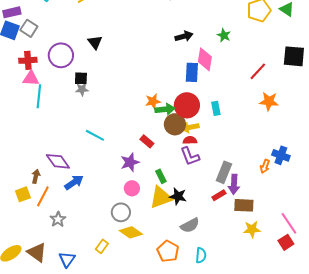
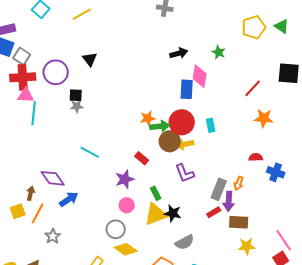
gray square: (29, 28) -> (22, 56), moved
red cross: (28, 60) -> (23, 77), size x1.4
red semicircle: (190, 140) -> (256, 157), moved
orange arrow: (265, 166) -> (239, 183), moved

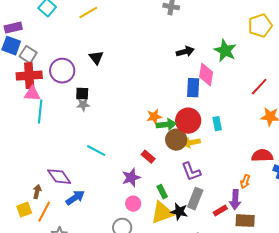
green star: (219, 52) -> (225, 51), size x1.6
red semicircle: (256, 157) -> (262, 156), size x1.5
gray rectangle: (219, 189) -> (195, 199), moved

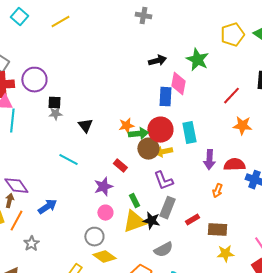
black triangle: (96, 58) -> (85, 126), moved
cyan rectangle: (217, 124) -> (189, 133), size x1.5
purple diamond: (59, 177) -> (16, 186), moved
purple arrow: (235, 200) -> (209, 160), moved

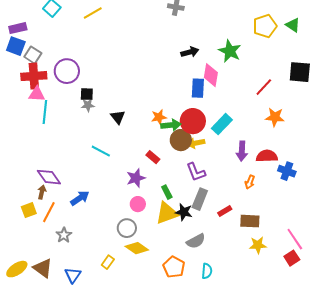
cyan rectangle: (189, 133) -> (222, 124), turned 55

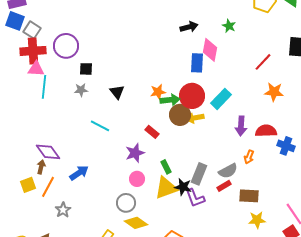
green star: (230, 51) -> (229, 26), size x0.6
gray star: (88, 105) -> (81, 90), moved
purple L-shape: (196, 172) -> (195, 198), moved
gray semicircle: (196, 241) -> (228, 171), moved

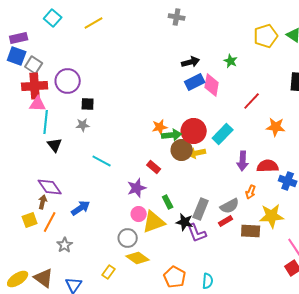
red line: (263, 62) -> (252, 101), moved
blue rectangle: (197, 63) -> (195, 82), moved, turned 60
black triangle: (117, 92) -> (55, 145), moved
yellow triangle: (166, 188) -> (154, 222), moved
yellow star: (257, 220) -> (272, 216), moved, size x1.4

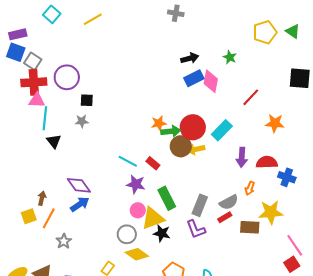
cyan line: (102, 161) -> (128, 161), moved
purple diamond: (50, 187) -> (79, 185), moved
purple star: (137, 188) -> (136, 184), turned 30
green rectangle: (168, 202) -> (167, 198), size x1.6
black star: (185, 222) -> (162, 233), moved

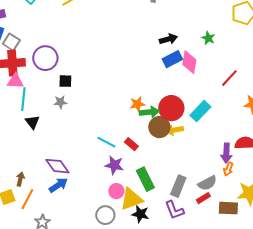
purple arrow: (242, 157) -> (226, 153), moved

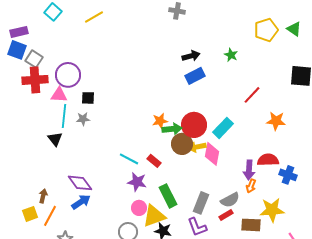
pink diamond: (189, 62) -> (212, 154), moved
pink triangle: (15, 81) -> (59, 95), moved
cyan line: (23, 99) -> (64, 116), moved

